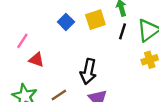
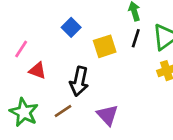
yellow square: (95, 20) -> (105, 46), moved
black arrow: (88, 72) -> (79, 81), moved

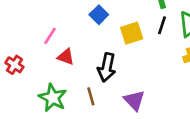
brown line: (63, 111) -> (91, 96), turned -72

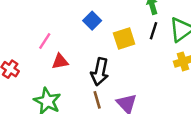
red triangle: (66, 57) -> (60, 61), turned -30
brown line: (91, 96) -> (97, 100), moved

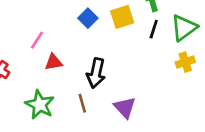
yellow square: (124, 38) -> (122, 17), moved
brown line: (97, 100) -> (82, 103), moved

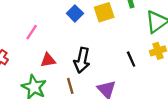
black line: (154, 29) -> (131, 59), moved, turned -42
red triangle: (53, 62) -> (48, 60), moved

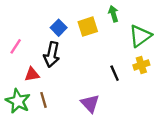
black arrow: (82, 60) -> (52, 55), moved
brown line: (70, 86) -> (44, 100), moved

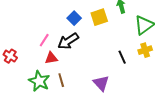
pink line: (16, 46) -> (44, 40), moved
black arrow: (52, 55) -> (68, 41), turned 45

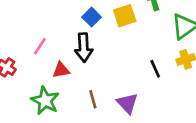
pink line: (44, 40) -> (40, 46), moved
black arrow: (68, 41) -> (84, 48), turned -60
brown line: (61, 80) -> (93, 99), moved

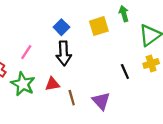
blue square: (92, 17) -> (61, 27), moved
red triangle: (61, 70) -> (52, 84), moved
green star: (45, 101) -> (23, 84), moved

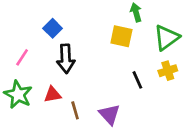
yellow square: (99, 26) -> (121, 36), moved, turned 30
blue square: (61, 27) -> (53, 28), moved

